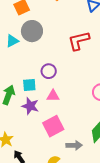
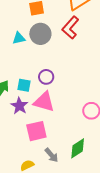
red L-shape: (79, 41) -> (70, 28), moved, turned -50
pink triangle: (53, 96) -> (44, 102), size x1.6
gray arrow: (74, 145) -> (52, 155), turned 35

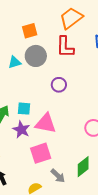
red L-shape: (70, 28) -> (65, 47), turned -35
purple circle: (46, 77) -> (59, 85), moved

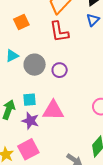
gray circle: (36, 56) -> (35, 65), moved
pink square: (41, 153) -> (28, 149), moved

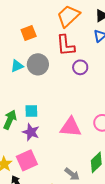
gray circle: (35, 65) -> (38, 64), moved
purple circle: (60, 70) -> (80, 67), moved
pink triangle: (53, 110) -> (71, 127), moved

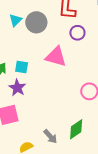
cyan triangle: (17, 66) -> (15, 20), turned -32
pink triangle: (71, 127) -> (56, 57), moved

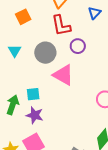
gray circle: (36, 22) -> (45, 53), moved
pink triangle: (56, 57) -> (63, 75), turned 30

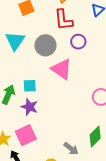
cyan triangle: (15, 51) -> (15, 41), size x1.5

